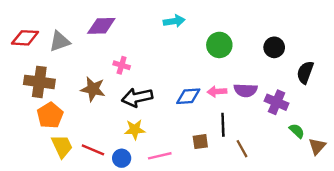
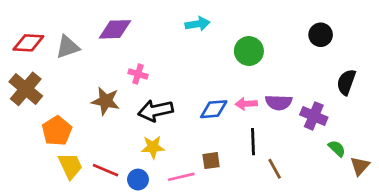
black circle: (274, 47) -> (321, 35), moved
brown cross: (39, 82) -> (26, 89), moved, turned 32
brown square: (200, 142) -> (211, 161), moved

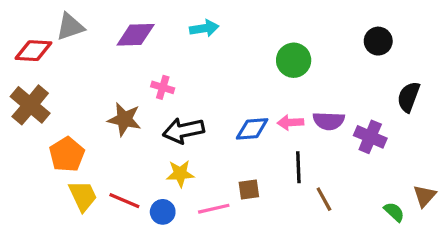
cyan arrow: (197, 24) -> (204, 28), moved
gray triangle: (68, 47) -> (70, 27), moved
green semicircle: (337, 148) -> (394, 212), moved

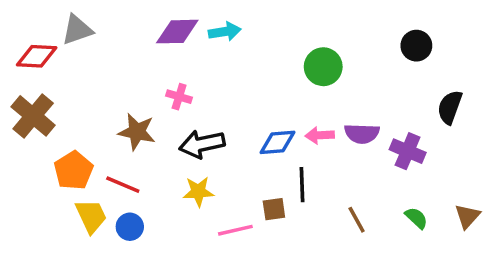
purple diamond: (136, 35) -> (177, 32), moved
black line: (298, 167) -> (302, 185), moved
red line: (124, 201) -> (123, 185), moved
blue circle: (163, 212) -> (130, 227), moved
green semicircle: (394, 212) -> (416, 218), moved

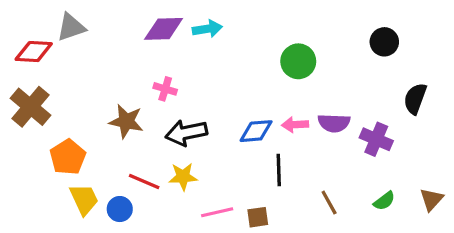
red line: (123, 185) -> (144, 181), moved
brown square: (274, 209) -> (258, 217), moved
green semicircle: (416, 218) -> (384, 201), turned 100

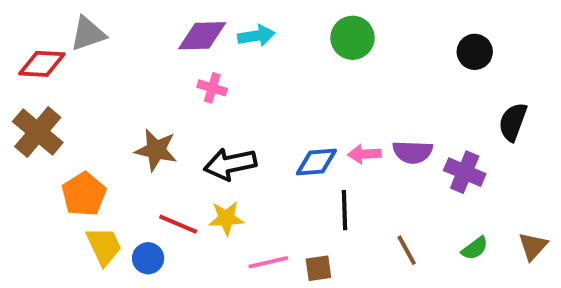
green circle: (298, 61) -> (352, 38), moved
pink cross: (165, 89) -> (212, 88), moved

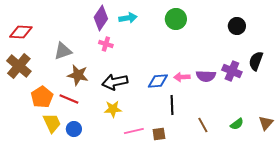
gray triangle: (88, 34) -> (63, 51), moved
purple diamond: (202, 36) -> (101, 18), turned -55
purple cross: (465, 172) -> (232, 71), moved
red line: (178, 224) -> (69, 99), moved

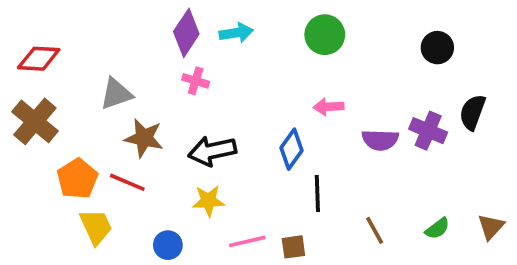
pink arrow: (182, 77) -> (328, 107), moved
blue diamond: (158, 81) -> (292, 149), turned -50
blue circle: (74, 129) -> (168, 245), moved

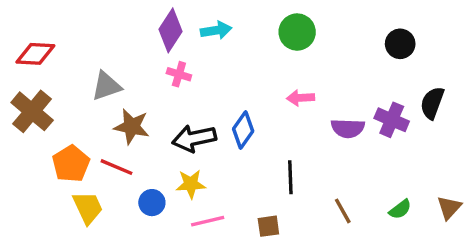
blue diamond: (292, 149) -> (243, 130), moved
pink line: (247, 241) -> (208, 221), moved
blue circle: (168, 245) -> (152, 203), moved

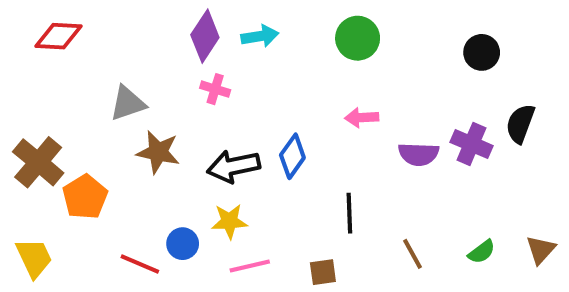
red diamond: (35, 54) -> (59, 36), moved
brown cross: (32, 111) -> (38, 162), moved
red line: (116, 167) -> (140, 264), moved
yellow trapezoid: (88, 208) -> (34, 258), moved

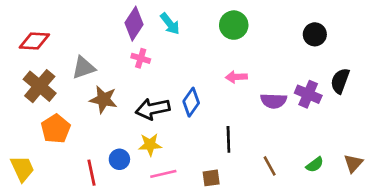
red diamond: (59, 36) -> (34, 41), moved
cyan arrow: (260, 36) -> (170, 24), turned 60
brown cross: (38, 162) -> (40, 86), moved
red line: (140, 264) -> (92, 173), turned 55

